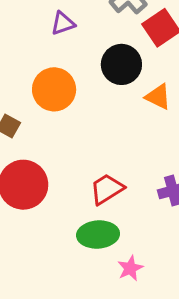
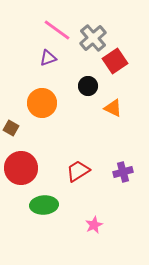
black circle: (121, 64) -> (88, 86), size x0.7
green ellipse: (98, 235) -> (44, 205), moved

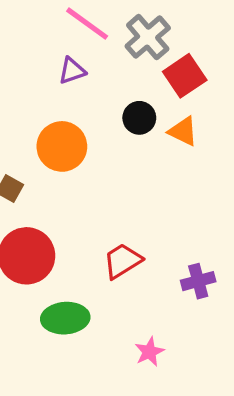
orange triangle: (113, 108) -> (183, 131), moved
purple cross: (123, 172) -> (198, 281), moved

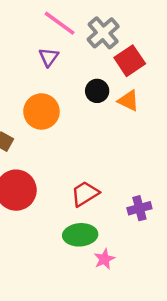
purple triangle: (72, 71) -> (49, 57), turned -35
green ellipse: (65, 318) -> (80, 235), moved

